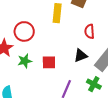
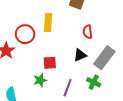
yellow rectangle: (57, 13) -> (48, 23), moved
green star: (25, 61) -> (40, 80), moved

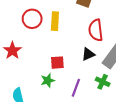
red semicircle: (88, 32) -> (96, 30), size x1.5
red circle: (25, 34) -> (32, 19), moved

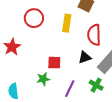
yellow rectangle: (55, 21) -> (67, 23), moved

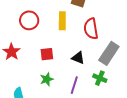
black triangle: (85, 57) -> (78, 58), moved, turned 48
red square: (54, 63) -> (47, 54), moved

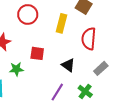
gray rectangle: (109, 53) -> (101, 68), size x0.6
green star: (47, 79) -> (16, 69), moved

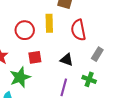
red circle: (28, 14) -> (25, 30), moved
green star: (16, 69) -> (20, 77), size x1.5

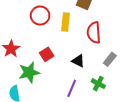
red circle: (25, 30) -> (40, 16), moved
red square: (35, 57) -> (47, 54), turned -32

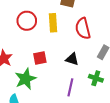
red square: (47, 54) -> (40, 58), turned 32

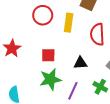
black triangle: (72, 59) -> (80, 63), turned -32
green star: (26, 79) -> (50, 79), moved

